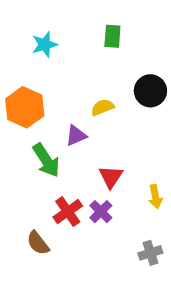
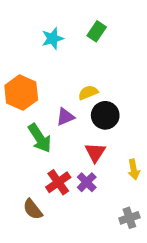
green rectangle: (112, 36) -> (97, 31), turned 30
cyan star: (45, 44) -> (53, 38), moved
black circle: (150, 91) -> (105, 115), moved

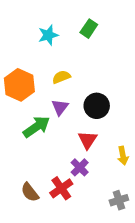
yellow semicircle: (88, 93) -> (61, 77), moved
purple triangle: (65, 117) -> (60, 107), turned -30
green arrow: (40, 138) -> (36, 127), turned -92
red cross: (58, 182) -> (61, 188), moved

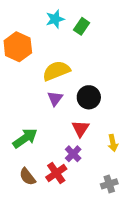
cyan star: (48, 35) -> (55, 19), moved
yellow semicircle: (61, 77) -> (56, 71), size x1.6
orange hexagon: (19, 85) -> (18, 47), moved
green arrow: (36, 127) -> (25, 138), moved

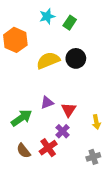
black circle: (89, 97) -> (76, 58), moved
purple triangle: (55, 98) -> (47, 103), moved, turned 32

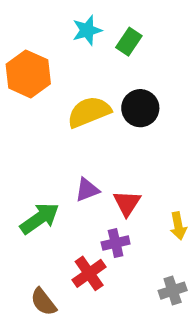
purple cross: (63, 131) -> (116, 243), turned 32
brown semicircle: (24, 151) -> (43, 302), moved

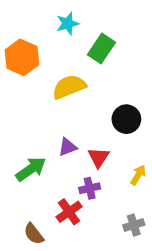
green rectangle: (129, 42) -> (101, 49), moved, size x1.4
black circle: (140, 108) -> (126, 119), moved
yellow arrow: (178, 226) -> (138, 175), turned -138

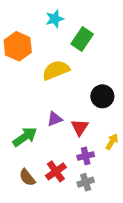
purple cross: (90, 188) -> (86, 156), moved
gray cross: (134, 225) -> (86, 182), moved
brown semicircle: (34, 234) -> (27, 177), moved

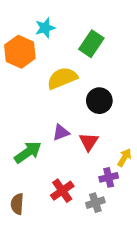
cyan star: (55, 19) -> (45, 28), moved
black circle: (102, 96) -> (99, 101), moved
purple cross: (86, 156) -> (109, 177), moved
brown semicircle: (27, 177) -> (17, 204), moved, turned 42

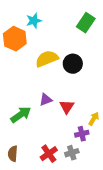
green rectangle: (91, 44) -> (86, 23), moved
black circle: (99, 101) -> (73, 64), moved
red cross: (62, 191) -> (49, 154), moved

